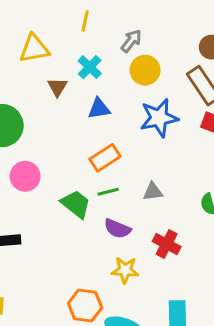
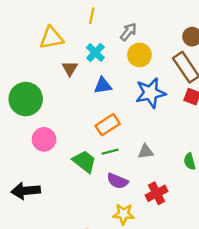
red cross: (167, 244) -> (157, 193), turned 35

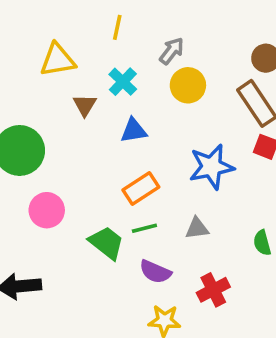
blue star: (150, 93) -> (211, 167), moved

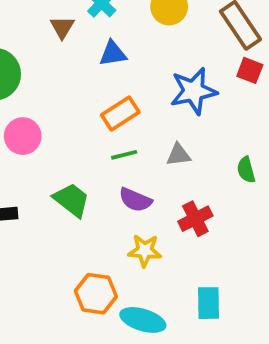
green trapezoid: (106, 243) -> (72, 200), moved

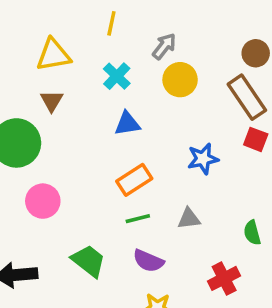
brown triangle: (62, 27) -> (52, 101), moved
blue star: (194, 91) -> (203, 159), size x0.7
red cross: (195, 219) -> (224, 278), moved

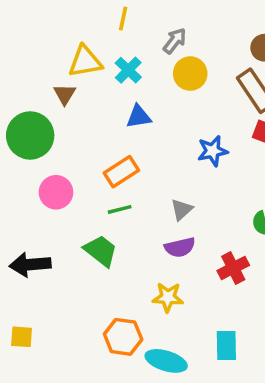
yellow triangle: (53, 55) -> (85, 61), moved
orange rectangle: (134, 180) -> (121, 172), moved
green line: (138, 219) -> (120, 209), moved
gray triangle: (189, 219) -> (182, 209), moved, turned -35
purple semicircle: (148, 261) -> (180, 247), moved, turned -36

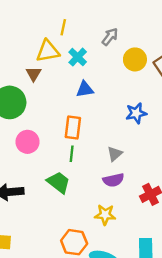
yellow line: (123, 18) -> (63, 27), moved
yellow circle: (190, 74) -> (135, 59), moved
orange rectangle: (121, 172) -> (73, 128), turned -50
green line: (120, 209) -> (72, 154), turned -70

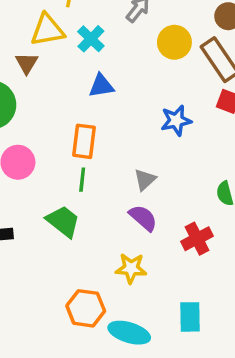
purple semicircle: (113, 180) -> (143, 218), turned -126

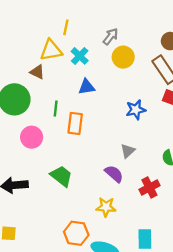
yellow circle: (174, 42) -> (123, 57), moved
brown triangle: (27, 63) -> (37, 72), turned -35
green line: (82, 180) -> (56, 109), moved
gray triangle: (145, 180) -> (128, 151), moved

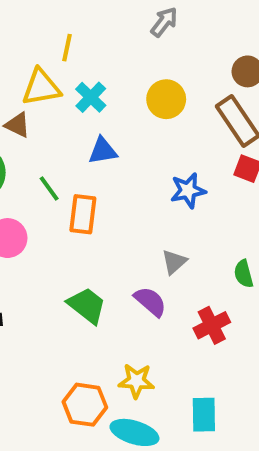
gray arrow: (111, 36) -> (164, 22), moved
green line: (56, 109) -> (49, 188), turned -42
green trapezoid: (61, 176) -> (87, 306), moved
yellow star: (106, 207) -> (136, 381), moved

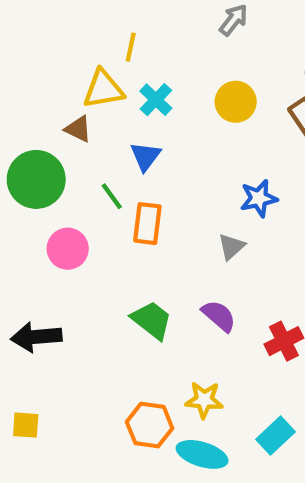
blue triangle: (103, 151) -> (145, 156), moved, turned -44
gray triangle: (174, 262) -> (231, 247), moved
cyan rectangle: (204, 415) -> (276, 436), turned 48

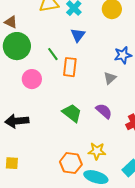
brown triangle: (78, 129) -> (11, 22), moved
blue triangle: (145, 156) -> (78, 35), moved

